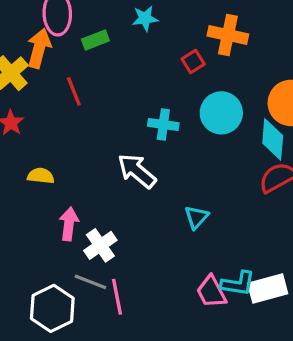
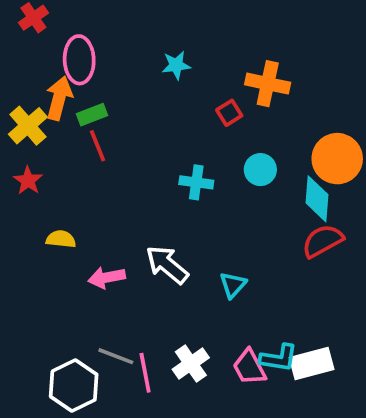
green rectangle: (95, 40) -> (92, 115), moved
cyan circle: (221, 113) -> (260, 170), size x0.7
white arrow: (137, 171) -> (167, 265), moved
pink arrow: (69, 224) -> (107, 278), moved, turned -108
white cross: (100, 245) -> (191, 364), moved

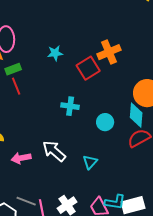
cyan star: (176, 65) -> (55, 53), moved
orange cross: (268, 84) -> (109, 52), turned -35
red square: (229, 113) -> (88, 68), size x1.6
cyan circle: (260, 170) -> (105, 122), moved

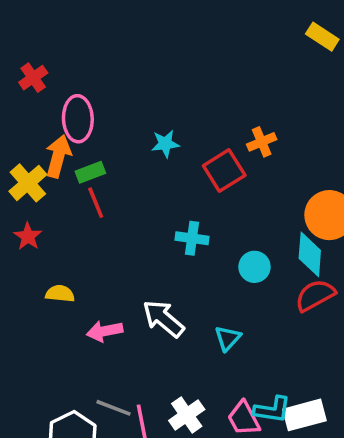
orange cross: (109, 52) -> (262, 142), size x0.7

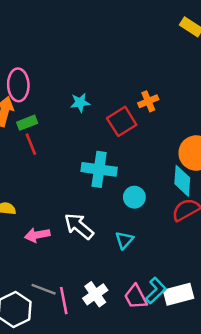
cyan cross: (192, 238) -> (99, 169), size x1.5
cyan circle: (254, 267) -> (134, 197), moved
cyan L-shape: (272, 410) -> (156, 291), turned -52

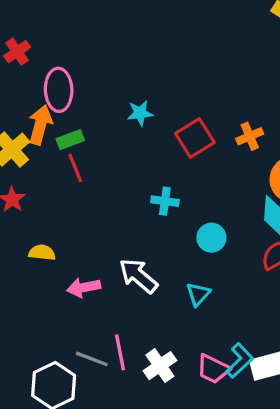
orange cross: (148, 101) -> (250, 136), moved
cyan cross: (99, 169) -> (165, 201), size x0.6
pink trapezoid: (136, 297) -> (213, 369), turned -36
pink line: (64, 301) -> (120, 352), moved

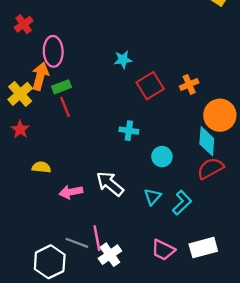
cyan star: (140, 113) -> (123, 60), moved
cyan L-shape: (240, 361) -> (182, 203), moved
white cross: (160, 366) -> (110, 255), moved

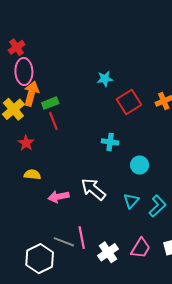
pink ellipse: (53, 51) -> (24, 71), moved
red star: (20, 129) -> (26, 143), moved
pink trapezoid: (163, 250) -> (141, 248), turned -85
white cross: (110, 255) -> (108, 252), moved

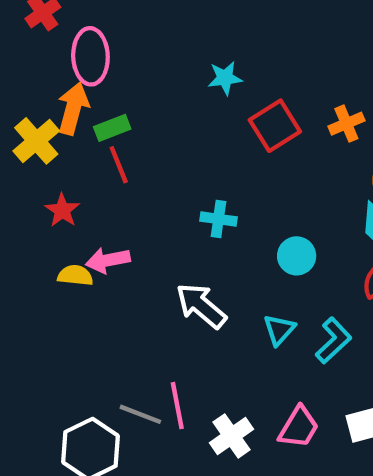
pink ellipse: (24, 71) -> (90, 56), moved
cyan cross: (110, 142) -> (218, 219), moved
pink arrow: (59, 197) -> (108, 260), moved

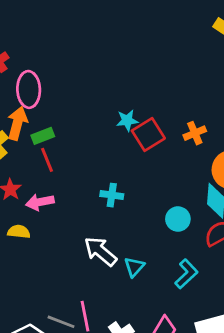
cyan star: (225, 78) -> (127, 120), moved
cyan circle: (297, 256) -> (178, 219), moved
pink arrow: (108, 260) -> (40, 202), moved
cyan triangle: (279, 330) -> (134, 267), moved

